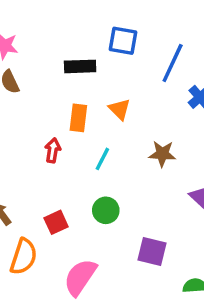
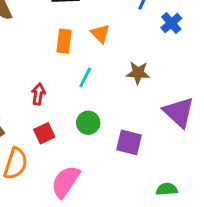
red arrow: (53, 150) -> (38, 94), moved
purple square: (152, 251) -> (129, 142), moved

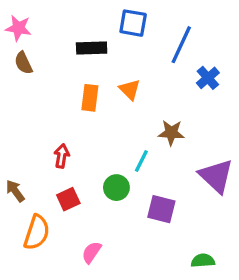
cyan line: (85, 77) -> (141, 161), moved
pink semicircle: (66, 182) -> (92, 252), size x0.6

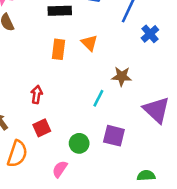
green circle: (116, 188) -> (79, 143), moved

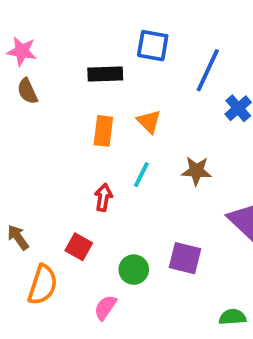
red arrow: (37, 94) -> (103, 197), moved
cyan line: (98, 98) -> (141, 175), moved
red square: (42, 128) -> (79, 247), turned -36

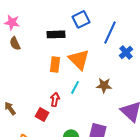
blue square: (153, 46) -> (81, 19), turned -36
orange triangle: (149, 121) -> (79, 59), size x1.6
brown arrow: (18, 237) -> (10, 108), moved
red square: (79, 247) -> (42, 114), moved

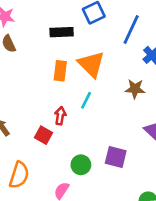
brown star: (104, 85) -> (135, 89), moved

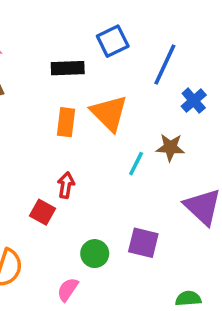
cyan line: (86, 100) -> (136, 164), moved

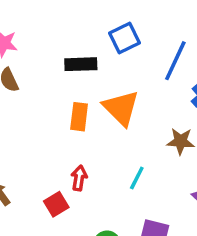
cyan line: (136, 164) -> (137, 178), moved
red square: (43, 212) -> (56, 204), turned 30

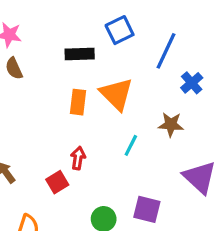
cyan line: (137, 178) -> (131, 145), moved

